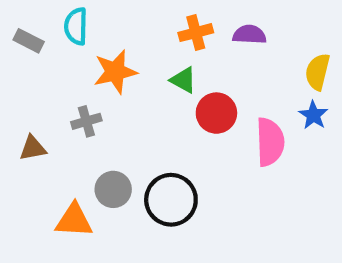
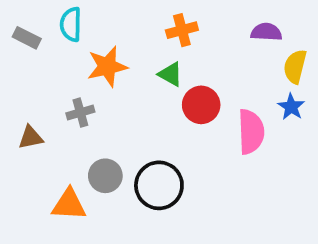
purple semicircle: (249, 35) -> (266, 32), moved

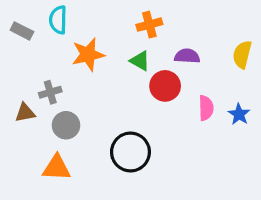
purple semicircle: (266, 32) -> (187, 56), moved
blue star: (291, 107) -> (239, 114), moved
gray cross: (80, 113) -> (50, 92), moved
pink semicircle: (251, 132) -> (206, 108), size x0.7
gray circle: (105, 176) -> (66, 125), moved

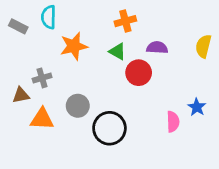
pink semicircle: (206, 108) -> (173, 122), moved
blue star: (239, 114) -> (197, 107), moved
gray circle: (66, 125) -> (78, 106), moved
orange triangle: (57, 168) -> (42, 119), moved

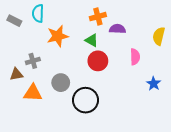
purple semicircle: (157, 48) -> (117, 29), moved
red circle: (139, 73) -> (98, 61), moved
pink semicircle: (173, 122) -> (135, 57), moved

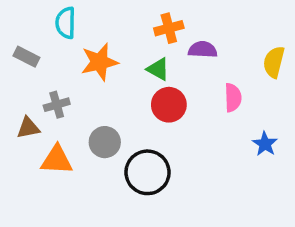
gray rectangle: (14, 21) -> (26, 57), moved

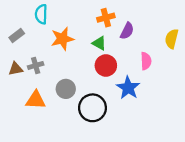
purple semicircle: (203, 50) -> (127, 31), turned 114
gray rectangle: (26, 57) -> (17, 35), turned -64
brown triangle: (28, 128) -> (16, 69), moved
blue star: (265, 144) -> (128, 88), moved, size x1.5

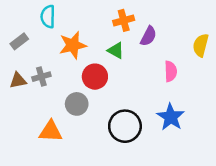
red circle: (106, 65) -> (95, 77), moved
blue star: (128, 88) -> (171, 117), moved
orange triangle: (36, 100) -> (51, 131), moved
black circle: (92, 108) -> (125, 126), moved

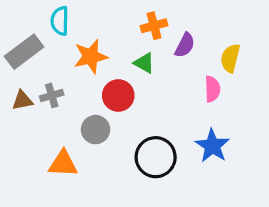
gray rectangle: (19, 41) -> (24, 52), size x1.6
yellow semicircle: (201, 45) -> (230, 58), moved

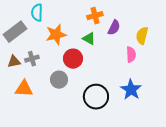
orange triangle: (63, 164) -> (24, 89), moved

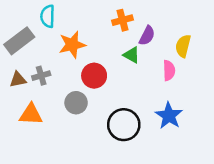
green triangle: (89, 39) -> (132, 55), moved

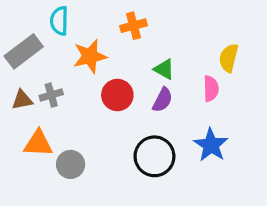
orange cross: (122, 20) -> (133, 26), moved
purple semicircle: (147, 36) -> (163, 100), moved
gray circle: (76, 103) -> (71, 164), moved

